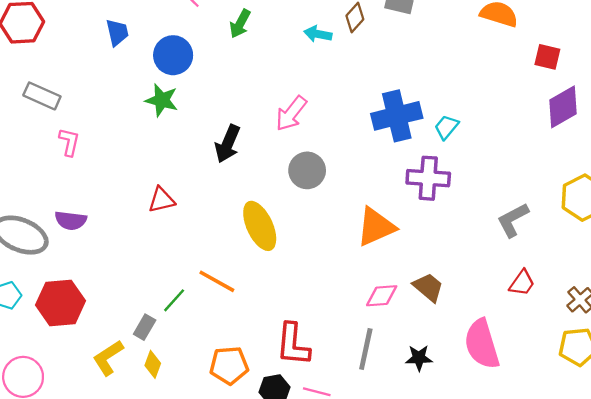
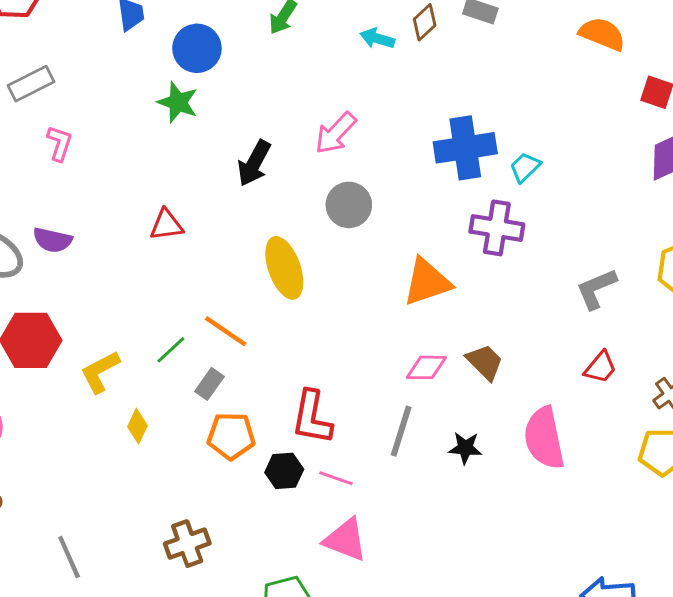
gray rectangle: (42, 96) -> (31, 84), turned -56
gray rectangle: (145, 327) -> (209, 384), moved
yellow L-shape: (108, 358) -> (100, 372), moved

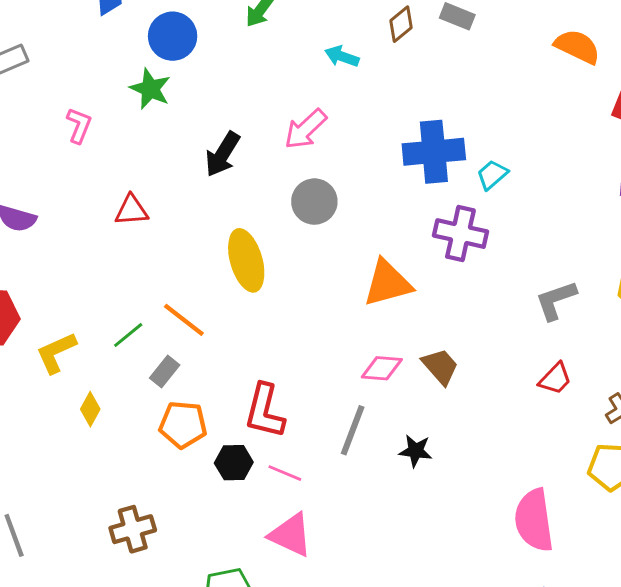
cyan arrow: (377, 38) -> (342, 56), moved
pink L-shape: (60, 143) -> (79, 125), moved
pink semicircle: (544, 438) -> (534, 520), moved

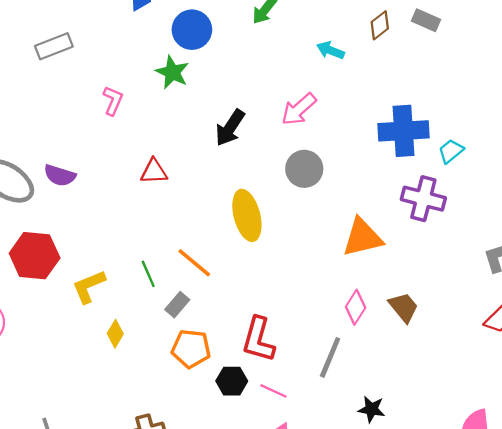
green line: (128, 335) -> (148, 274), turned -76
pink diamond: (382, 368) -> (356, 307), turned -64
black star: (416, 451) -> (372, 409), moved

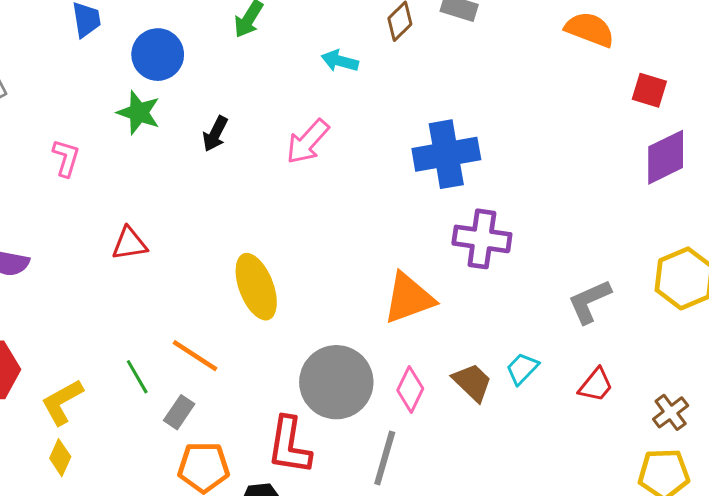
black arrow: (230, 128) -> (215, 134), moved, size x0.7
cyan trapezoid: (451, 151) -> (522, 369), moved
gray circle: (304, 169) -> (336, 382), moved, size x1.5
yellow diamond: (115, 334) -> (60, 458), moved

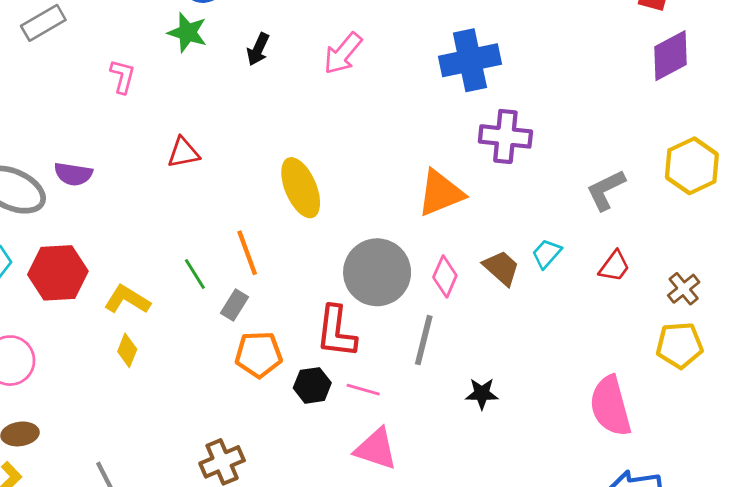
orange line: (195, 356) -> (247, 253), turned 39
yellow L-shape: (62, 402) -> (127, 300), turned 63

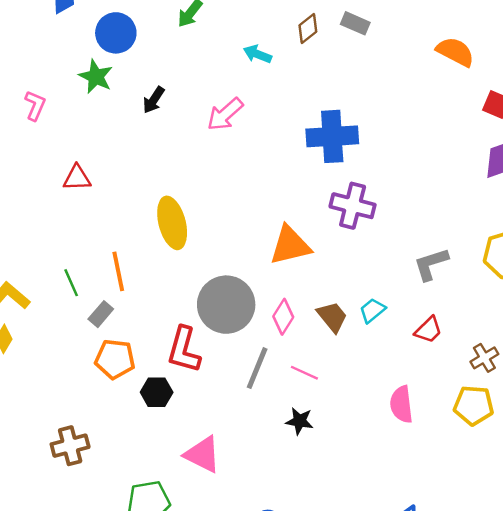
pink line: (363, 390) -> (304, 373), moved
pink semicircle: (610, 406) -> (401, 404), moved, size x0.7

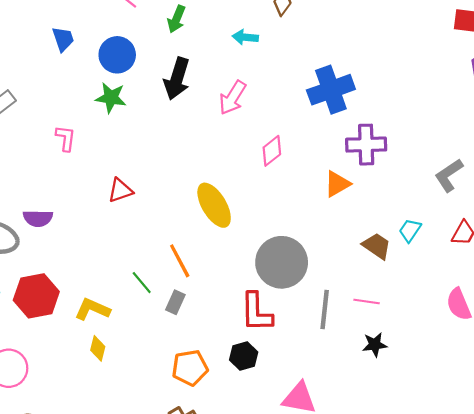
black arrow: (154, 100) -> (177, 79), moved, size x1.6
orange triangle: (290, 245) -> (337, 184), moved, size x0.7
pink diamond: (283, 317) -> (272, 151), moved, turned 36
orange pentagon: (115, 359) -> (190, 368), moved

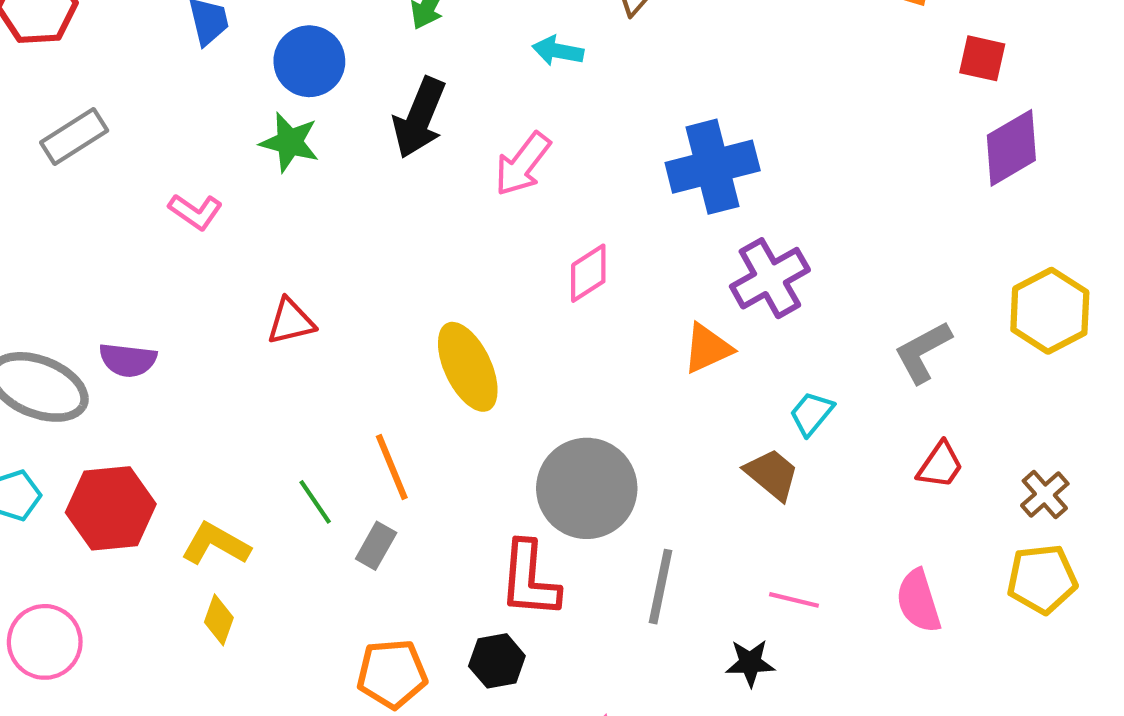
pink L-shape: (66, 138) -> (195, 212), turned 112
purple cross: (366, 145) -> (770, 278), turned -33
cyan trapezoid: (410, 230) -> (811, 414), moved
pink line: (367, 302) -> (794, 600), moved

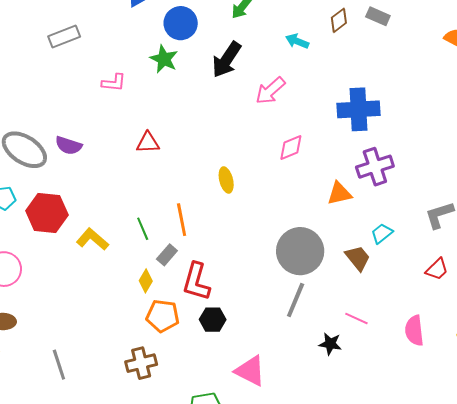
pink L-shape: (195, 212) -> (114, 83), turned -40
yellow ellipse: (468, 367) -> (226, 180), size x0.6
gray circle: (587, 488) -> (300, 251), moved
red L-shape: (529, 579) -> (196, 282), moved
yellow diamond: (219, 620) -> (146, 281), moved

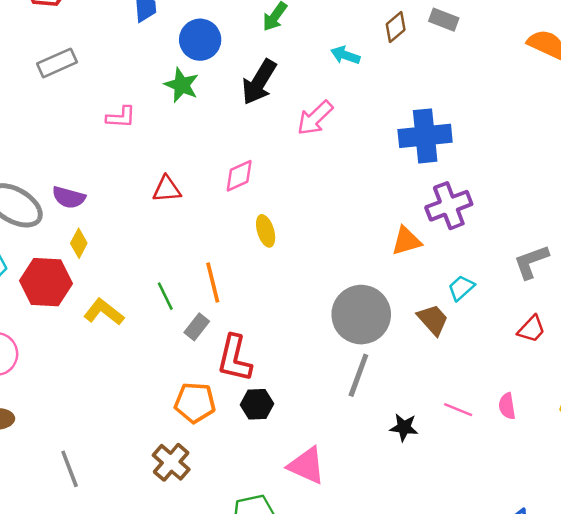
pink diamond: (291, 147) -> (239, 176), moved
yellow diamond: (146, 281) -> (79, 243), moved
pink line: (356, 319) -> (458, 410), moved
pink semicircle: (414, 331) -> (507, 406), size x0.7
brown cross: (141, 363) -> (171, 462), turned -32

